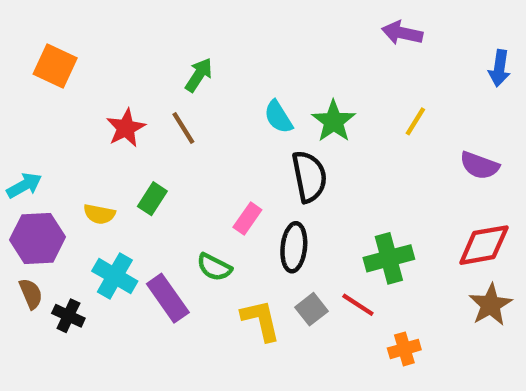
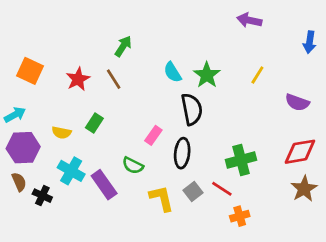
orange square: (55, 66) -> (30, 71), moved
orange cross: (404, 349) -> (240, 216), moved

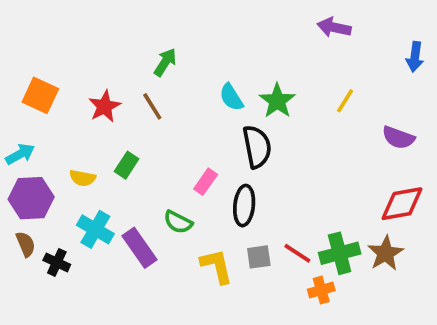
green cross: (241, 160) -> (340, 253), moved
brown star: (304, 189) -> (386, 253), moved
gray square: (193, 191) -> (259, 257), turned 30

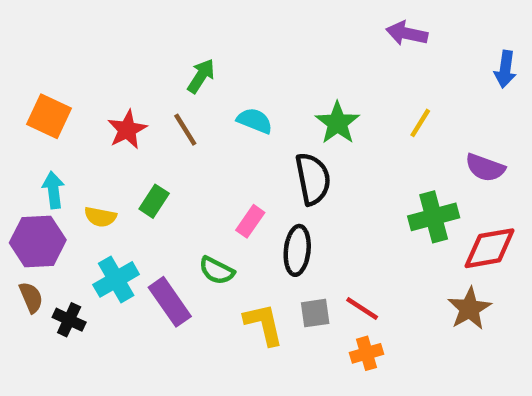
cyan semicircle: (231, 97) -> (255, 121), moved, turned 144
cyan arrow: (20, 154) -> (53, 190), moved, turned -68
cyan cross: (95, 229) -> (116, 279), turned 30
green cross: (340, 253) -> (434, 217), moved
orange cross: (321, 290) -> (367, 353), moved

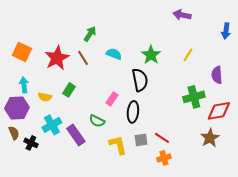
red star: (127, 130) -> (57, 58), size x1.4
purple semicircle: (485, 168) -> (217, 75), turned 66

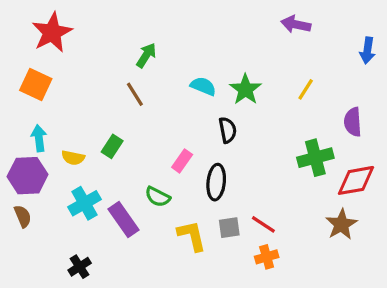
cyan semicircle: (114, 54) -> (203, 86), moved
red star: (57, 58) -> (52, 33), moved
black semicircle: (140, 80) -> (228, 130), size x0.7
black cross: (31, 143) -> (80, 267), moved, turned 32

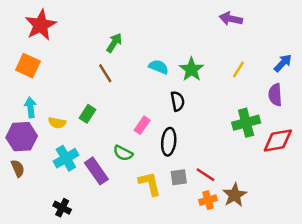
blue arrow: (367, 50) -> (283, 63), moved, turned -144
brown star: (341, 224) -> (235, 195), moved
black cross: (80, 267) -> (62, 208), turned -30

